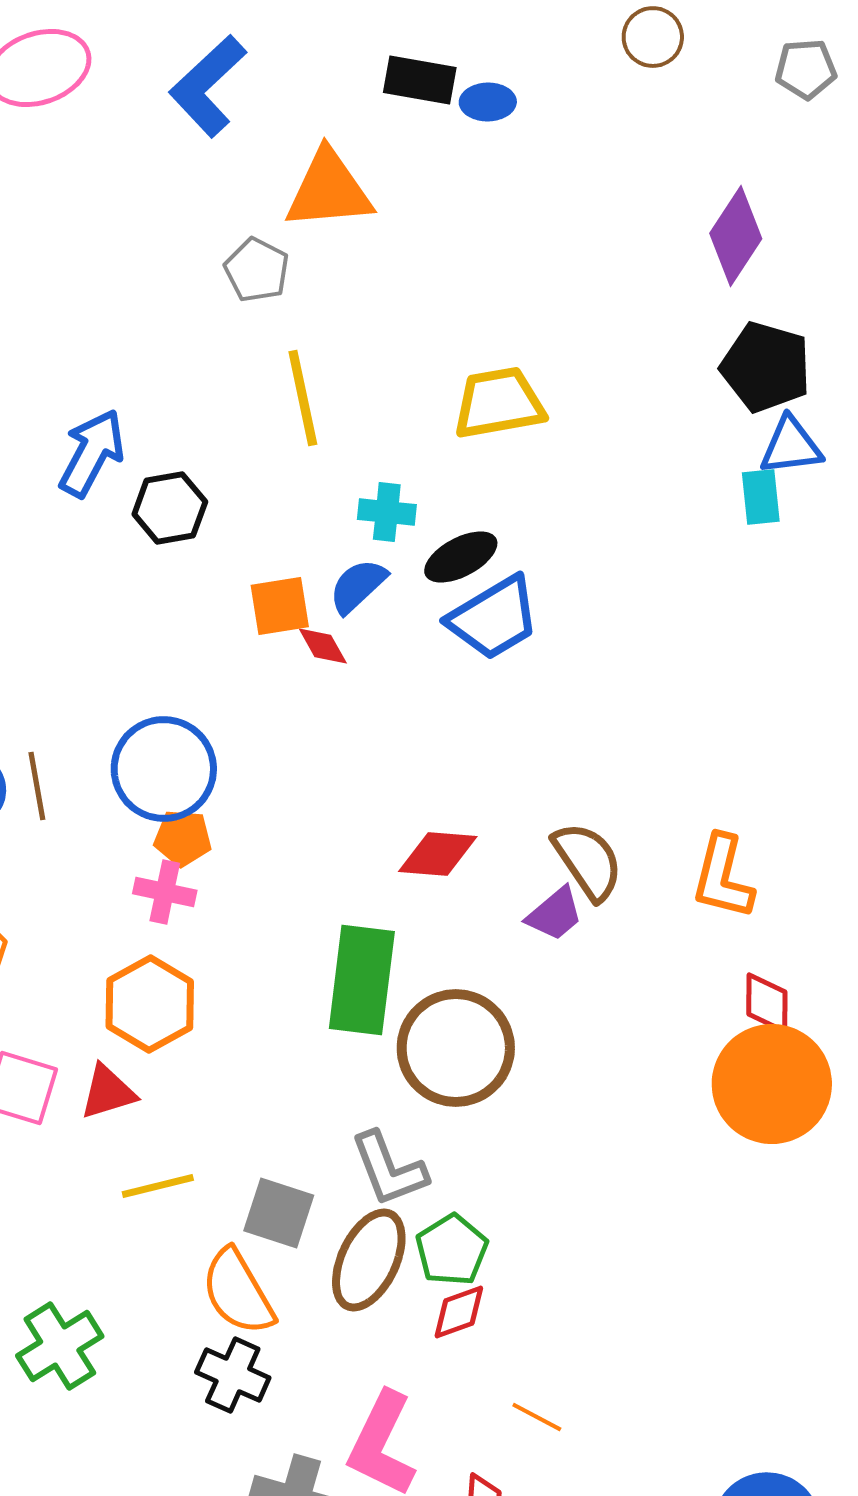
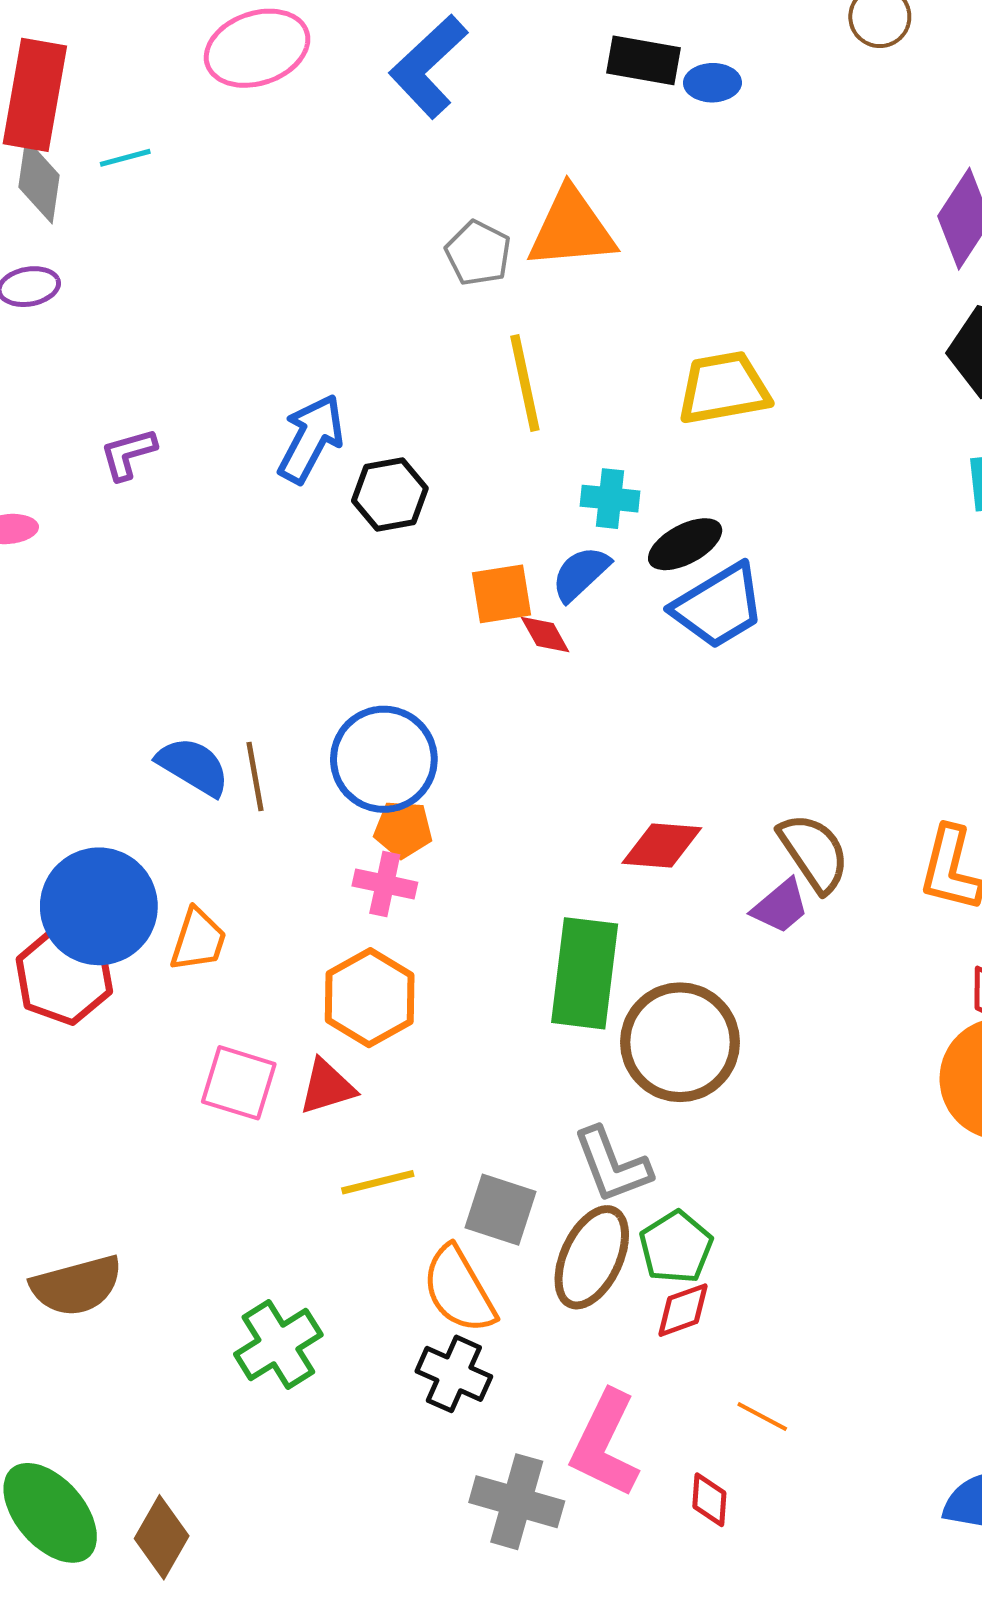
orange triangle: (329, 190) -> (571, 229), moved

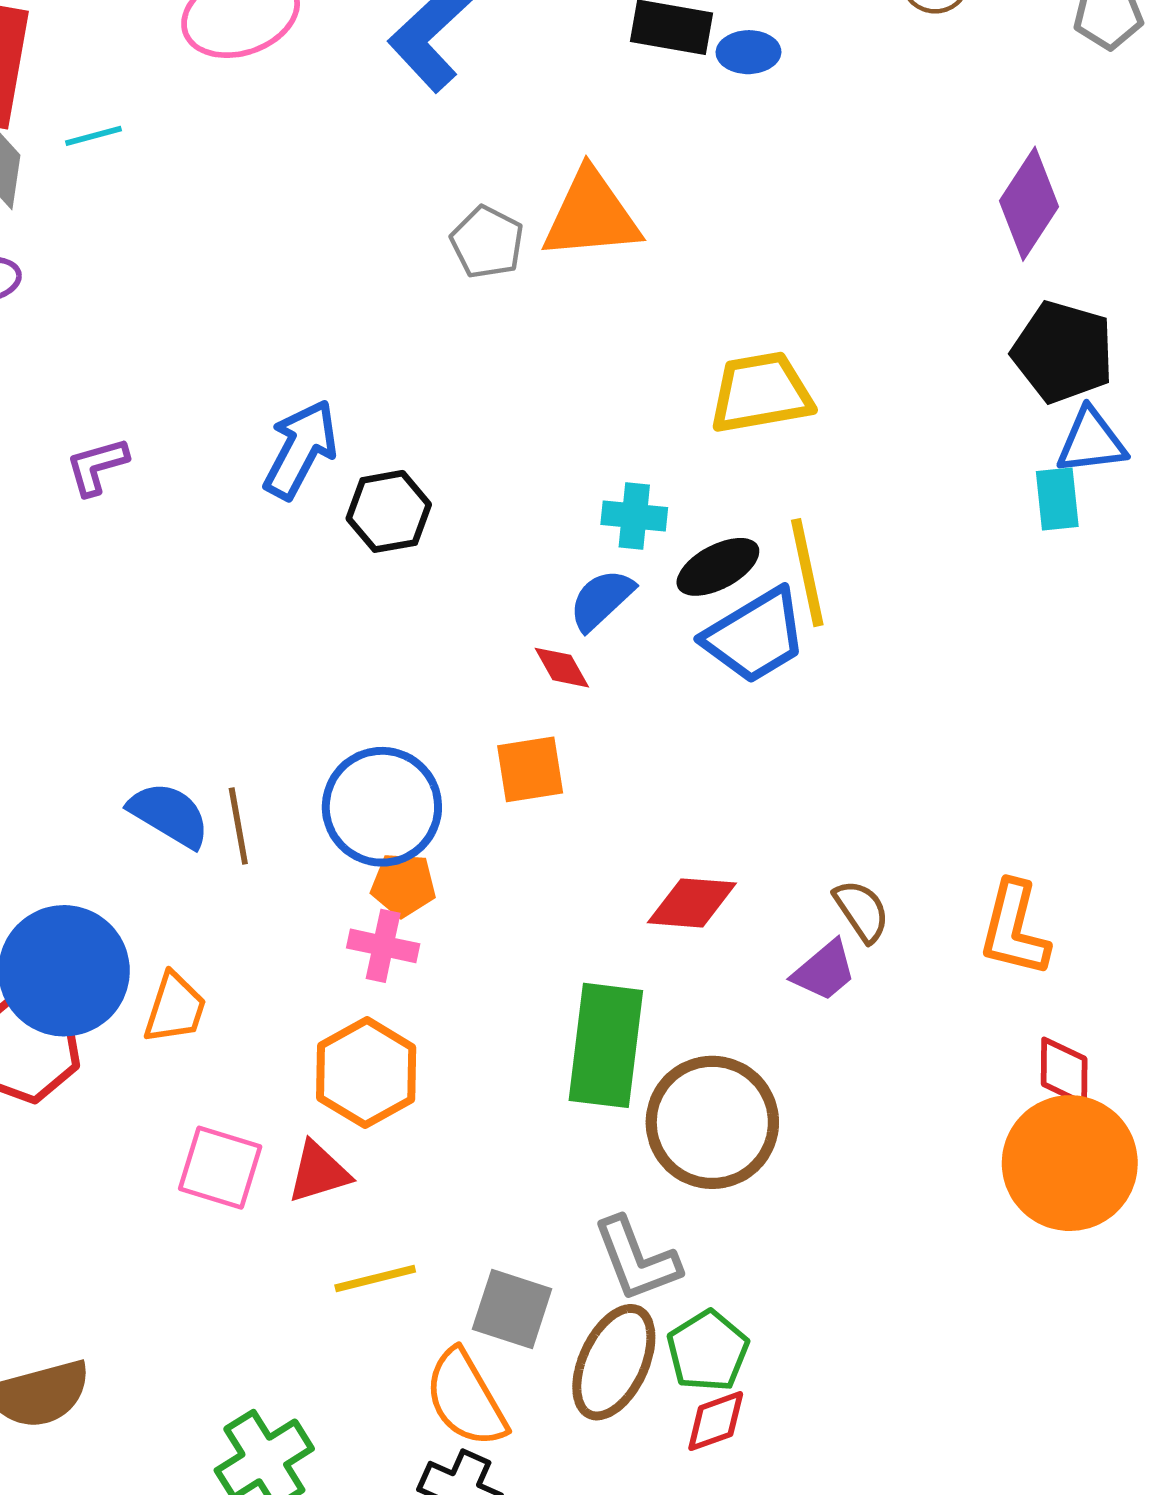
yellow line: (525, 383) -> (807, 573), moved
orange square: (501, 594) -> (530, 769), moved
brown semicircle: (814, 853) -> (862, 911), size x0.7

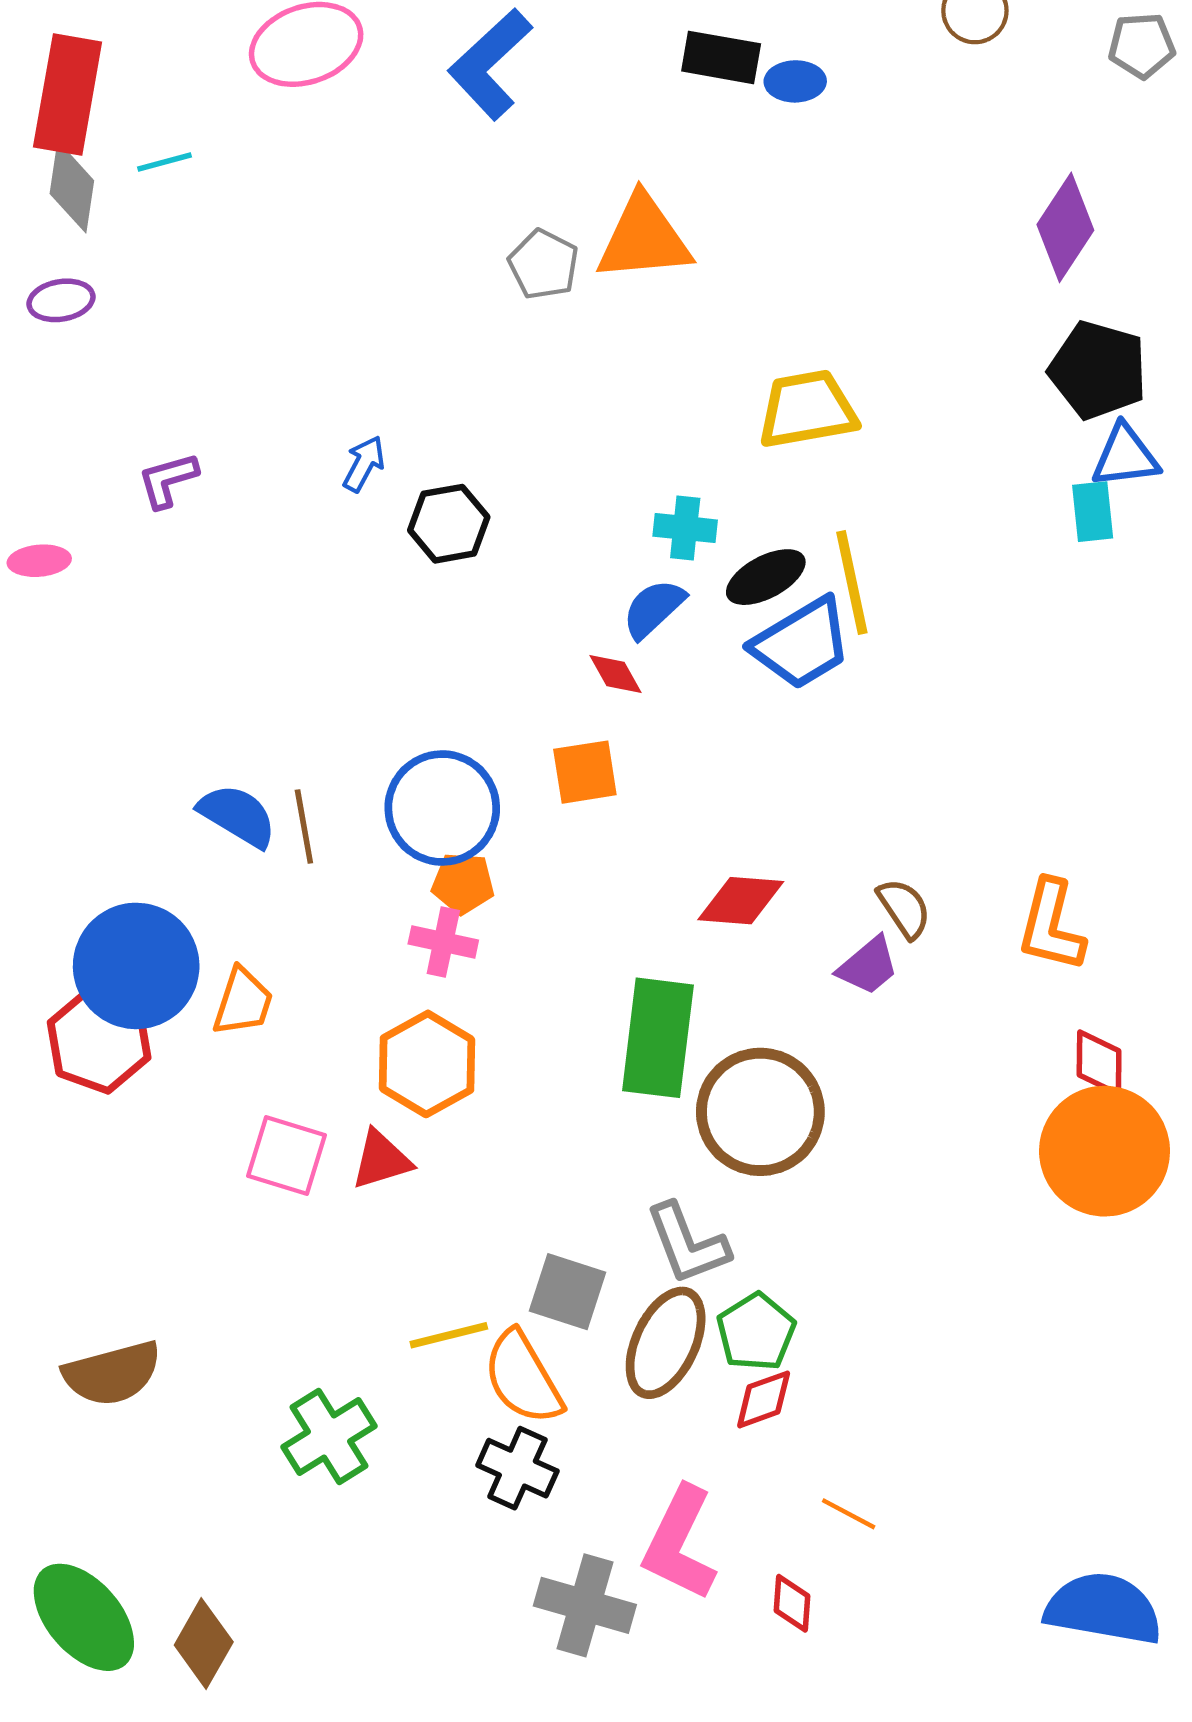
blue arrow: (300, 449) -> (364, 464), size x0.6
yellow line: (375, 1278) -> (449, 1335), moved

